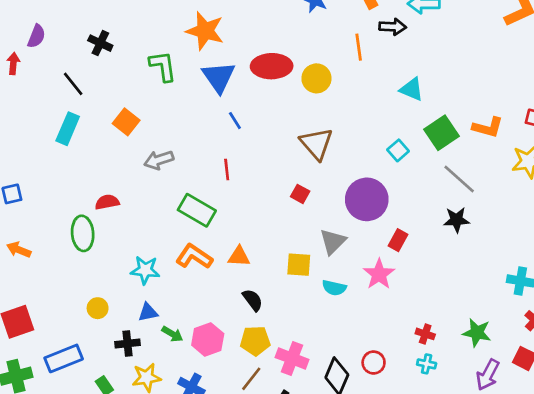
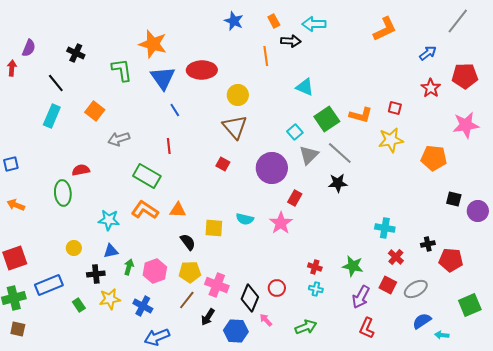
yellow circle: (316, 78) -> (238, 95), moved
gray triangle: (333, 242) -> (309, 155), moved
yellow square: (299, 265) -> (214, 228), moved
cyan semicircle: (334, 288) -> (245, 219), moved
green arrow: (172, 334) -> (129, 267), turned -105

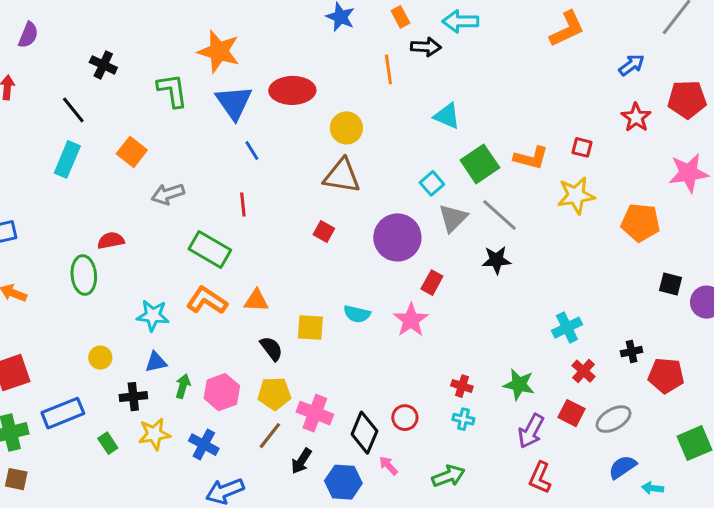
purple semicircle: (29, 48) -> (28, 35), moved
brown triangle: (235, 127) -> (342, 176), turned -40
cyan cross: (385, 228) -> (567, 328), turned -36

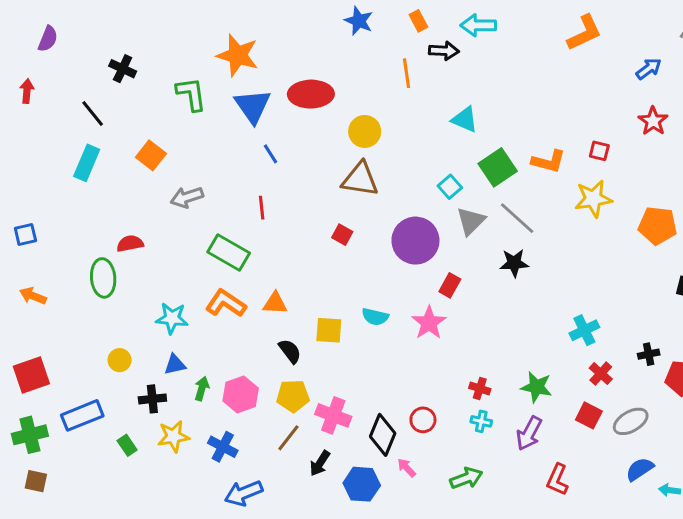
purple arrow: (531, 431) -> (529, 433), moved

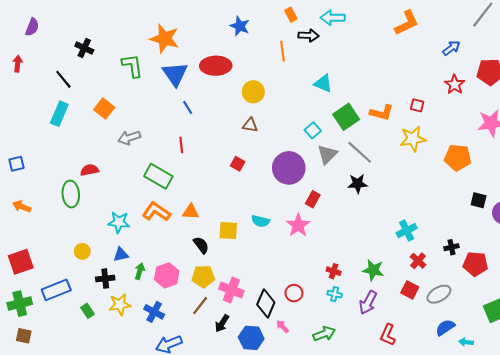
blue star: (359, 21) -> (240, 26), moved
brown triangle: (360, 179) -> (250, 125), size x0.6

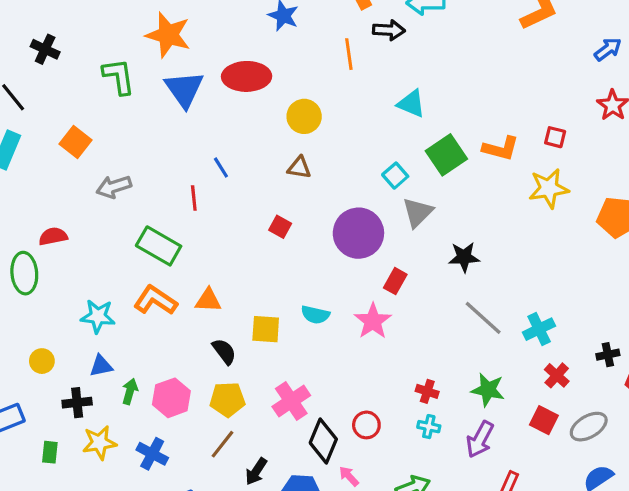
blue line: (188, 107) -> (221, 168), moved
gray line: (360, 152) -> (483, 318), moved
pink cross: (231, 290) -> (291, 401), moved, turned 35
green rectangle: (87, 311) -> (50, 452), turned 40

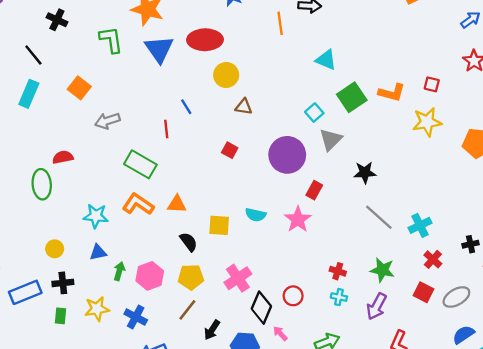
yellow circle: (304, 116) -> (226, 75), moved
black cross: (77, 403) -> (63, 283), moved

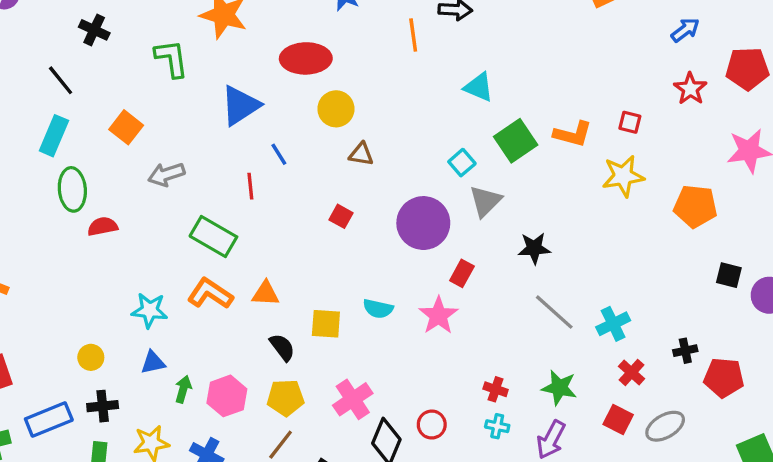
blue triangle: (159, 49) -> (240, 105), moved, turned 32
green ellipse: (42, 184) -> (72, 189), moved

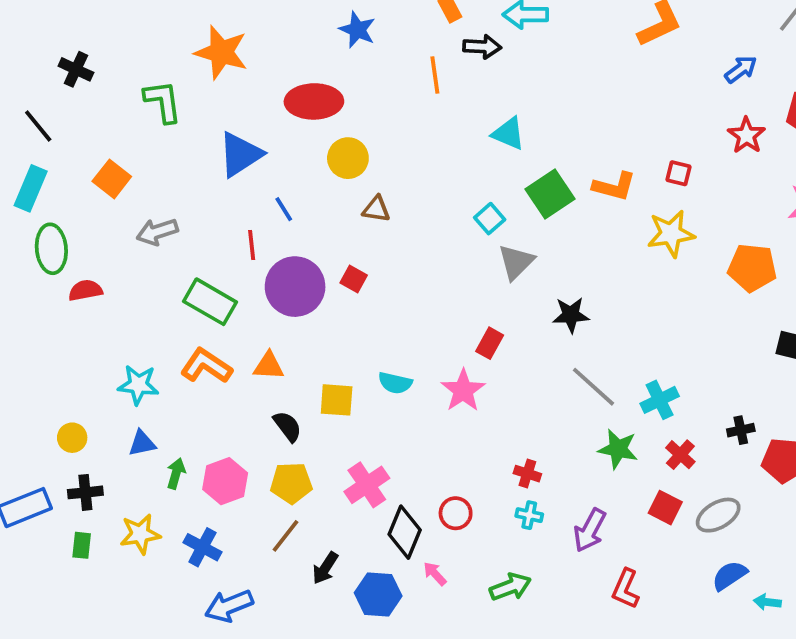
purple circle: (423, 223) -> (295, 287), moved
green star: (559, 388) -> (618, 449), moved

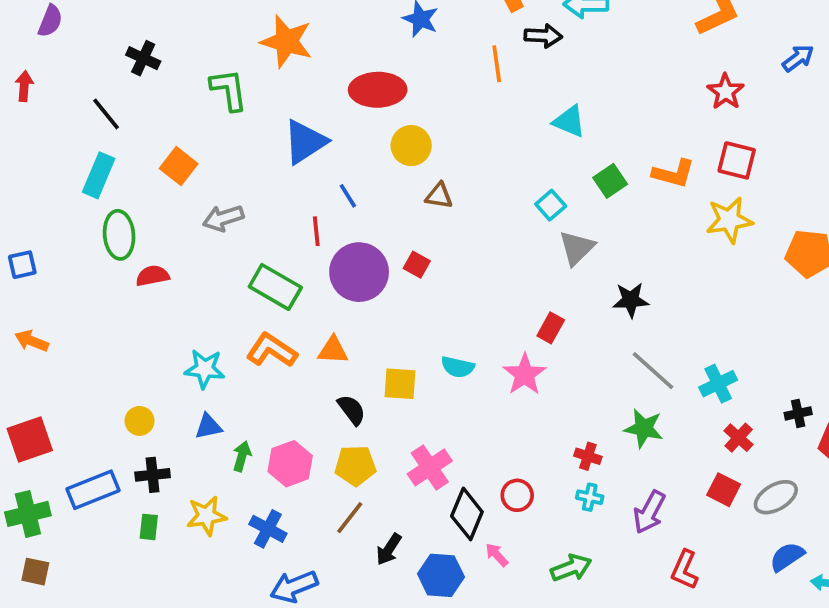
red star: (746, 135) -> (726, 92), moved
red square: (678, 173) -> (737, 160), size x1.5
green square: (550, 194) -> (610, 181), size x0.7
green star: (618, 449) -> (644, 428), moved

